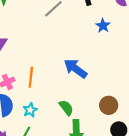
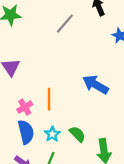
green semicircle: (66, 108) -> (77, 134), moved

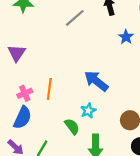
blue semicircle: (26, 132) -> (23, 118), turned 30
cyan star: (52, 134) -> (88, 111), moved

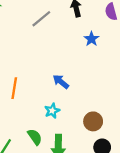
blue arrow: (96, 81) -> (61, 82), size x0.7
green semicircle: (72, 126) -> (35, 137), moved

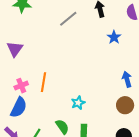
blue arrow: (61, 82) -> (127, 79), moved, turned 35
brown circle: (93, 121) -> (125, 105), moved

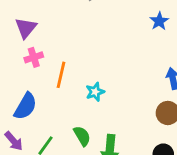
pink cross: (21, 86) -> (34, 57), moved
cyan star: (78, 103) -> (95, 92), moved

